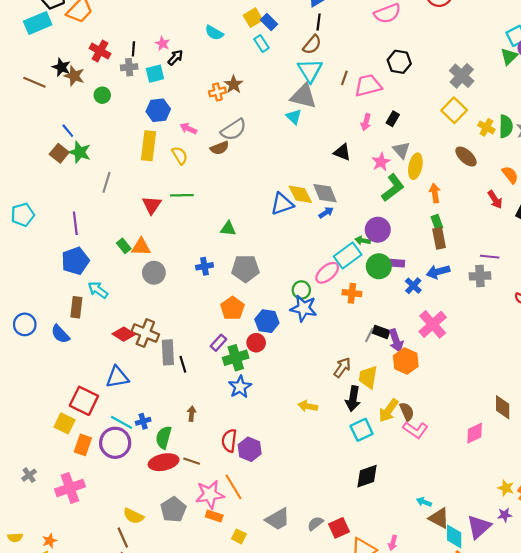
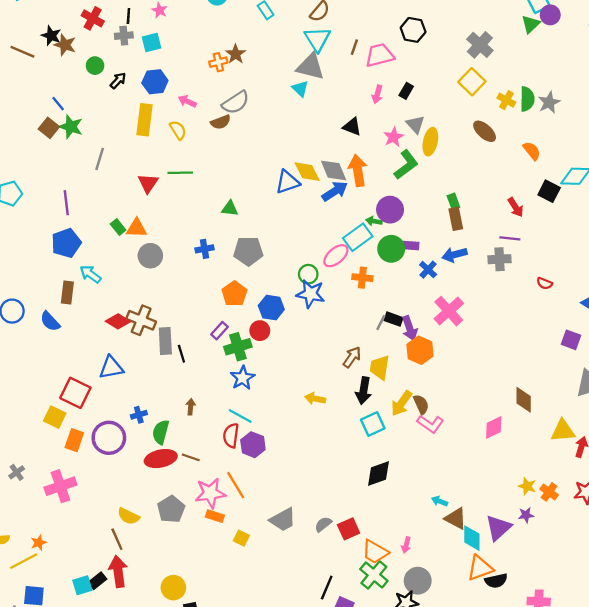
black arrow: (175, 58) -> (118, 81), moved
orange arrow: (435, 193) -> (358, 170), moved, size x1.5
red arrow: (495, 200) -> (516, 207), moved
blue arrow: (326, 212) -> (335, 191), size x1.6
cyan line: (122, 422) -> (240, 416), moved

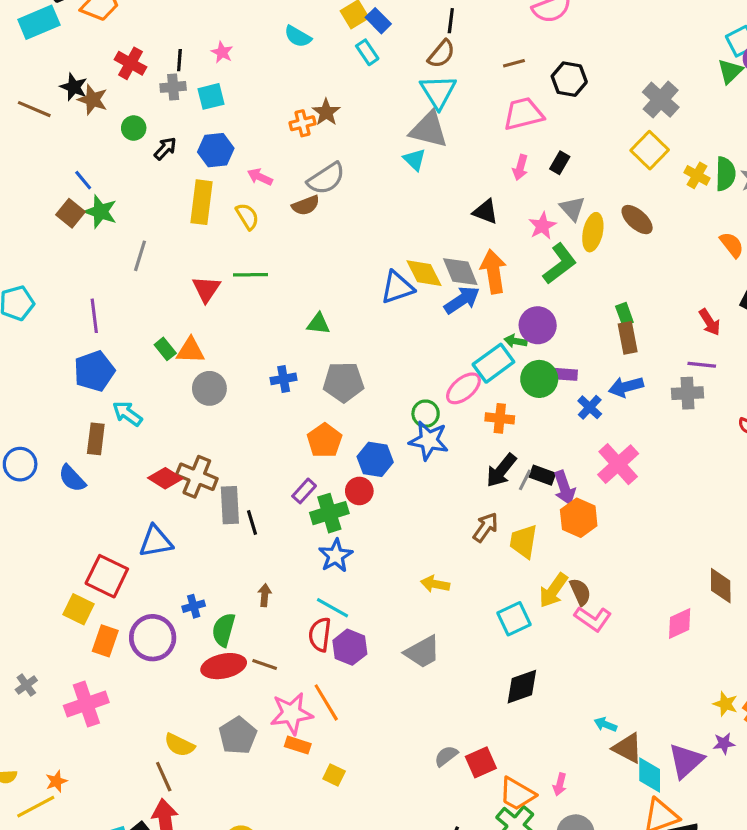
brown line: (354, 47) -> (514, 63), moved, turned 56
brown ellipse: (485, 131) -> (637, 220), moved
black arrow: (364, 391) -> (501, 470), moved, turned 30
gray trapezoid: (283, 520) -> (422, 652), moved

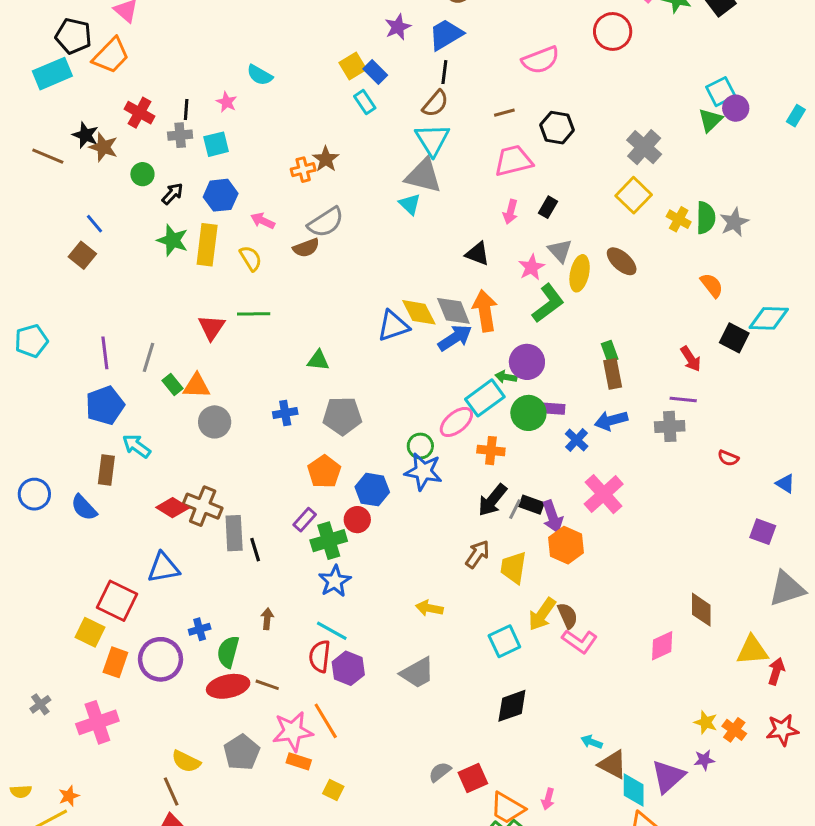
cyan semicircle: (298, 36) -> (260, 75), moved
green star: (101, 212) -> (173, 240), moved
gray line: (140, 256) -> (148, 357), moved

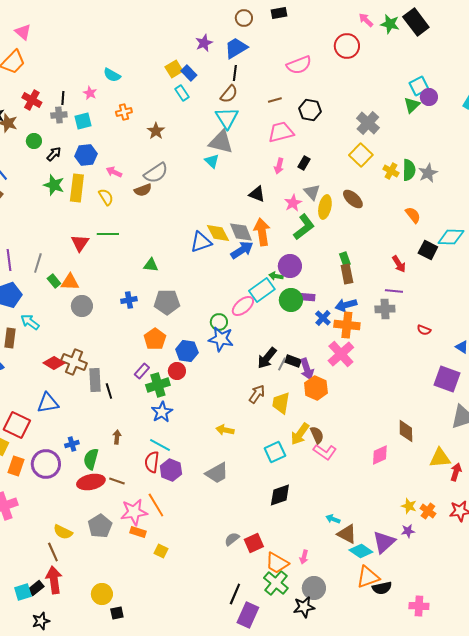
orange cross: (303, 170) -> (124, 112), moved
orange cross: (491, 451) -> (347, 325), moved, size x1.4
purple square: (763, 532) -> (447, 379), size x1.5
cyan diamond: (634, 790) -> (361, 551), turned -55

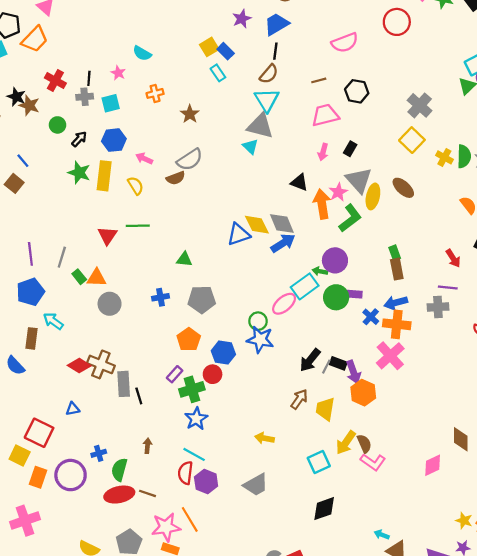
gray triangle: (312, 192) -> (359, 180), size x1.5
orange arrow: (262, 232) -> (322, 204), moved
blue triangle: (48, 403) -> (73, 409), size x0.6

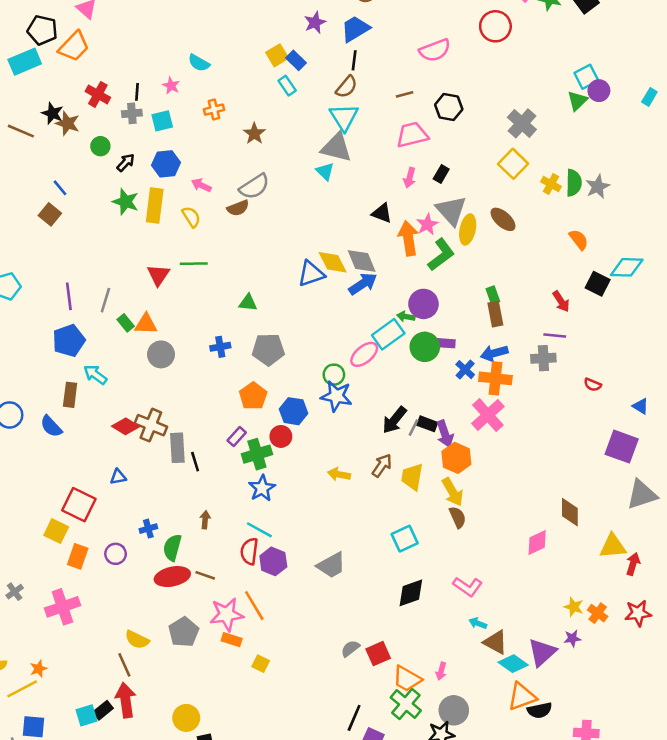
yellow arrow: (265, 438) -> (339, 474), moved
yellow arrow: (346, 443) -> (453, 492), moved, turned -65
pink L-shape: (373, 462) -> (468, 587), moved
purple circle: (71, 475) -> (116, 554), size x0.6

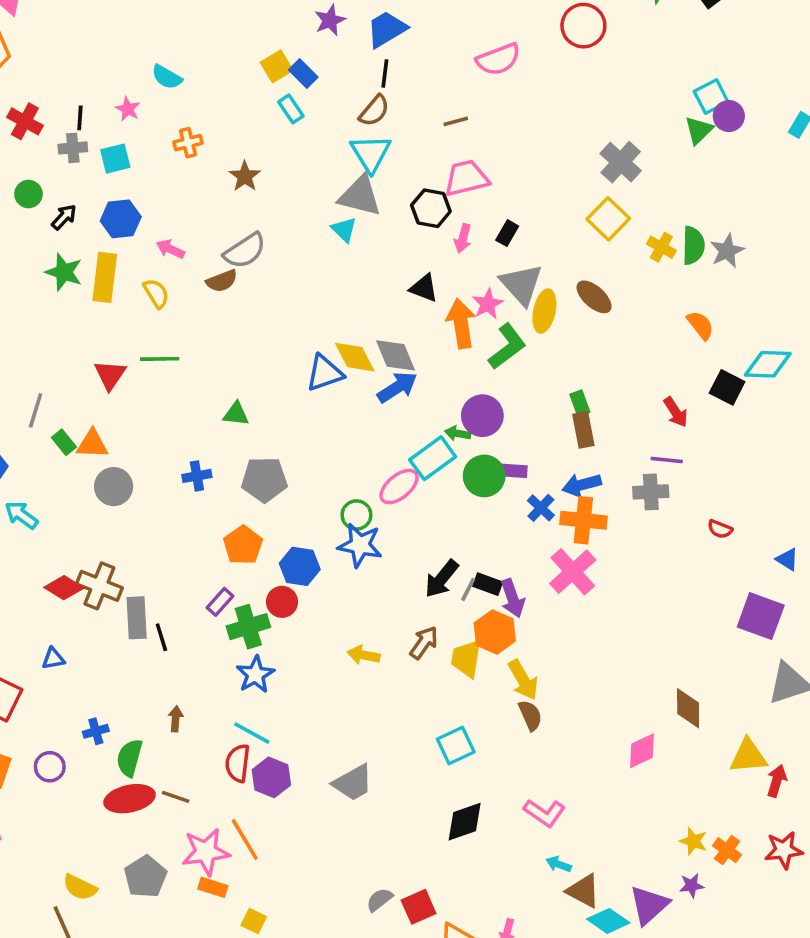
black hexagon: (449, 107) -> (431, 208), moved
orange hexagon: (456, 458) -> (495, 632), moved

